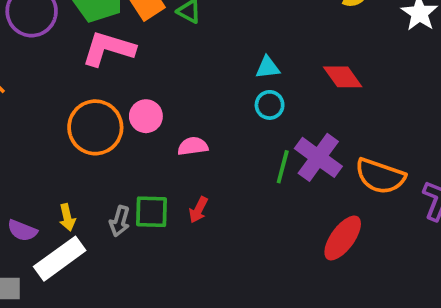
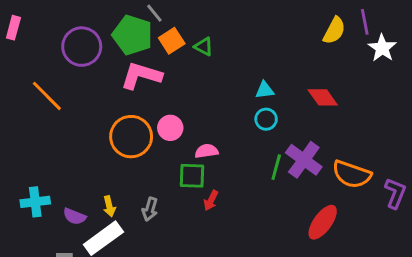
green square: (152, 212) -> (192, 176), moved

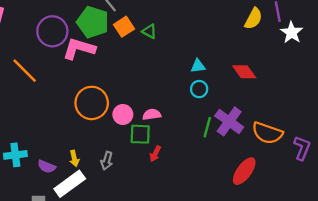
pink L-shape: (141, 76) -> (79, 49), moved
pink circle: (170, 128) -> (123, 114), moved

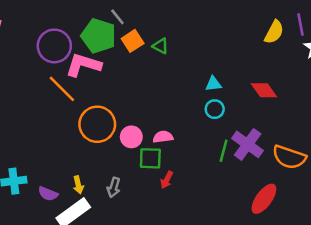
orange line: (25, 71) -> (62, 89), moved

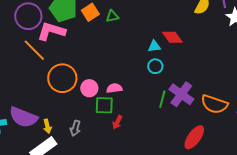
green triangle: (160, 46) -> (112, 16), turned -40
red diamond: (264, 90) -> (172, 37), moved
purple semicircle: (48, 194) -> (23, 117), moved, size x1.8

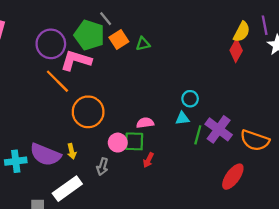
red diamond: (172, 37) -> (236, 50), moved, turned 65
cyan triangle: (154, 46) -> (182, 118), moved
pink circle: (89, 88) -> (118, 143), moved
yellow arrow: (47, 126) -> (72, 151), moved

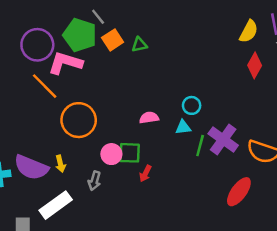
red diamond: (236, 50) -> (255, 65), moved
pink semicircle: (145, 123) -> (149, 118), moved

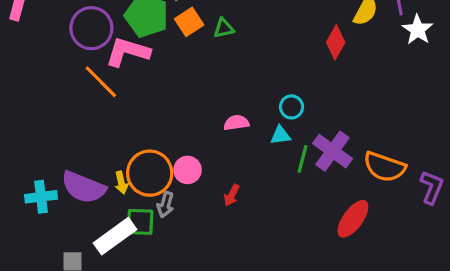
red diamond: (255, 65) -> (336, 42), moved
orange circle: (79, 120) -> (150, 173), moved
green square: (130, 153) -> (140, 222), moved

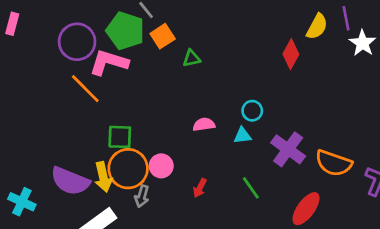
green triangle: (224, 28) -> (192, 58), moved
green line: (303, 159) -> (251, 188), moved, turned -50
yellow arrow: (121, 183) -> (103, 177), size x1.5
cyan cross: (41, 197) -> (22, 202), moved, turned 32
green square: (140, 222) -> (120, 137), moved

